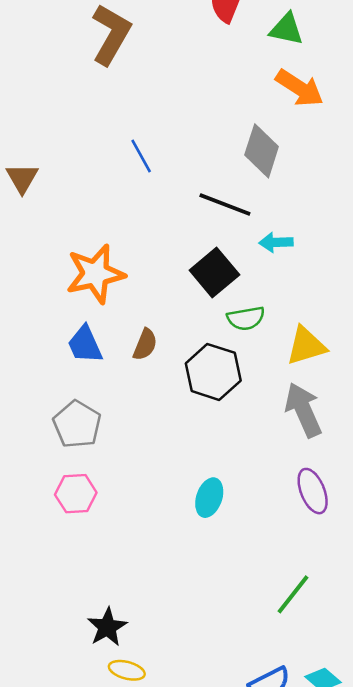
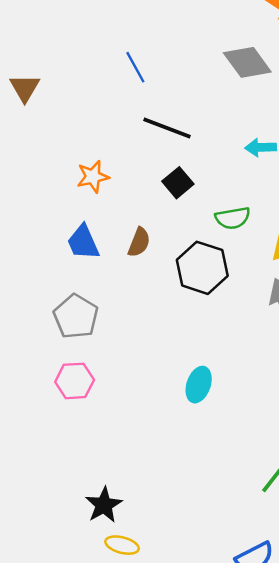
gray diamond: (262, 151) -> (247, 62), turned -54
black line: (225, 204) -> (167, 128), moved
black square: (214, 273) -> (178, 183), moved, size x0.7
orange star: (95, 274) -> (93, 177), size x0.6

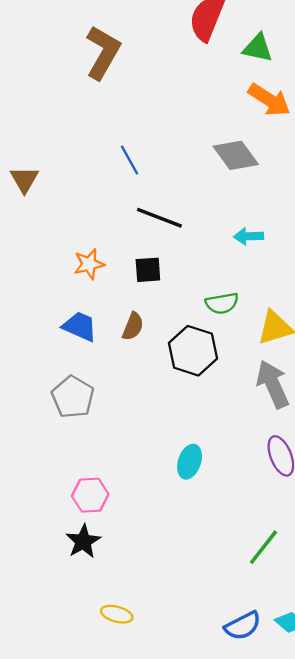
black square: (178, 183) -> (148, 270), moved, turned 36
blue trapezoid: (83, 242) -> (80, 326), turned 138
pink hexagon: (75, 381) -> (90, 495), moved
black star: (104, 505) -> (83, 541), moved

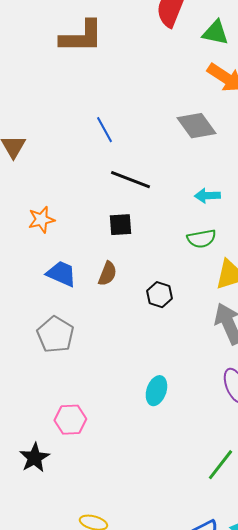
brown L-shape: (103, 53) -> (81, 37), turned 60
orange star: (89, 264) -> (41, 220), moved
green semicircle: (222, 303) -> (201, 239), moved
black hexagon: (193, 351) -> (159, 295), size x0.6
black star: (83, 541) -> (34, 458), moved

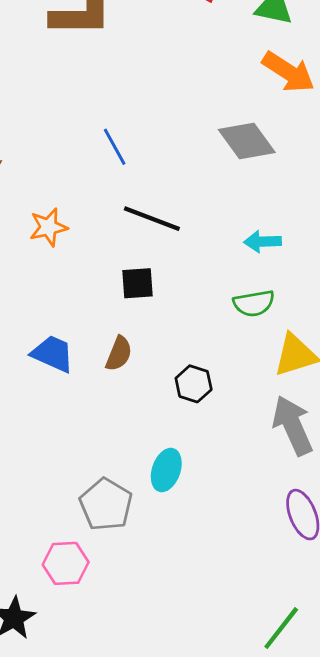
orange star: (41, 220) -> (48, 227), moved
gray pentagon: (55, 335) -> (106, 504), moved
cyan ellipse: (156, 391) -> (166, 470), moved

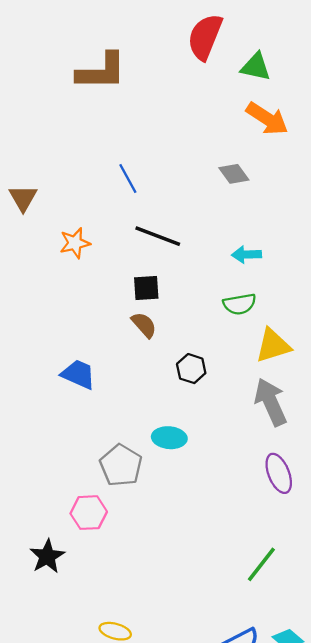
gray diamond: (247, 141) -> (234, 174), size x0.7
blue trapezoid: (53, 354) -> (78, 374), moved
brown semicircle: (119, 354) -> (144, 325), moved, turned -64
cyan ellipse: (166, 470) -> (169, 438), turned 76

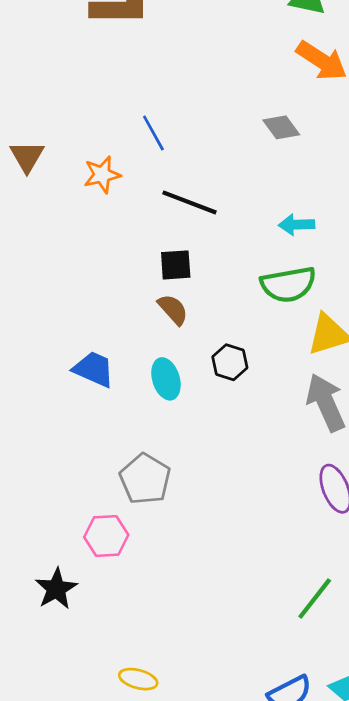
orange star: (75, 243) -> (102, 175), moved
green semicircle: (240, 304) -> (288, 284), size x1.4
cyan ellipse: (169, 438) -> (166, 379), moved, turned 68

